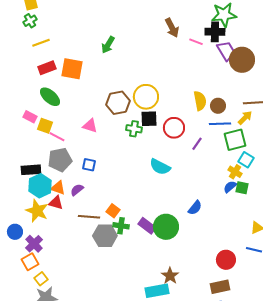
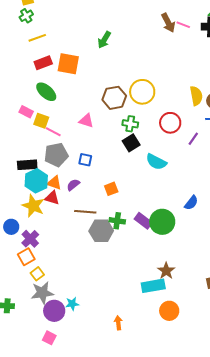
pink line: (196, 42) -> (183, 25), moved
black square: (149, 119) -> (131, 143), moved, turned -30
orange square: (113, 211) -> (111, 189), moved, turned 32

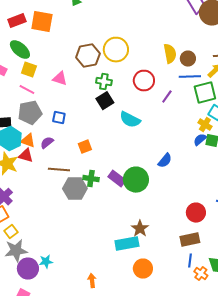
yellow square: (41, 121) -> (29, 70), moved

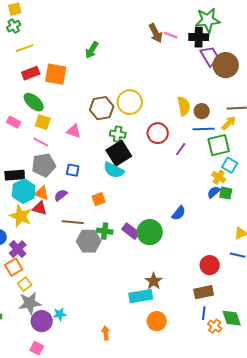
black square: (105, 101) -> (119, 153), size x1.4
cyan semicircle: (130, 120) -> (114, 170), moved

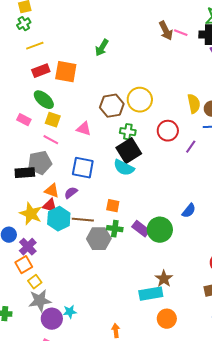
gray pentagon: (44, 165) -> (40, 163), moved
blue square: (73, 170) -> (83, 168), size x1.6
cyan hexagon: (24, 191) -> (59, 219), moved
orange square: (99, 199) -> (113, 206), moved, turned 32

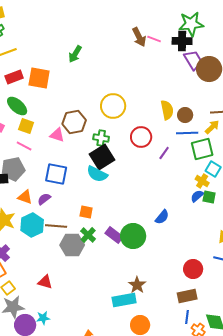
brown hexagon: (112, 106) -> (74, 122), moved
red triangle: (50, 206) -> (45, 282), moved
green cross: (115, 229) -> (88, 235), turned 35

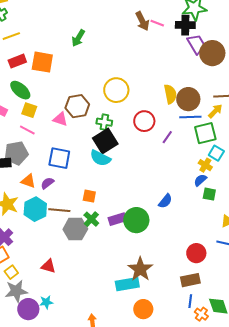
brown circle: (185, 115) -> (188, 99), size x1.5
green square: (209, 197) -> (209, 194), moved
purple rectangle: (114, 235) -> (117, 219), turned -54
brown star: (137, 285) -> (140, 269), size x1.4

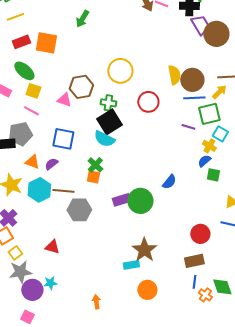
purple line: (167, 137) -> (188, 127), moved, turned 72
green cross: (91, 219) -> (95, 165), moved
cyan rectangle: (127, 284) -> (131, 265), size x0.7

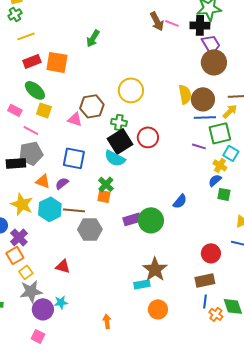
brown circle: (216, 34) -> (214, 62), moved
red circle: (148, 102) -> (148, 137), moved
pink line: (31, 111) -> (31, 130), moved

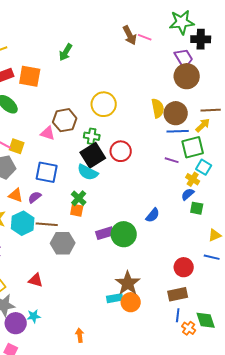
black cross: (200, 25) -> (201, 39), moved
yellow square: (44, 110) -> (17, 146), moved
orange circle: (158, 309) -> (131, 302), moved

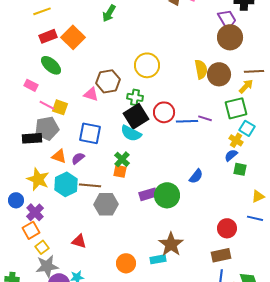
orange square: (30, 76) -> (73, 37), turned 35
blue line: (178, 131) -> (187, 121), moved
purple line: (172, 160) -> (205, 118), moved
orange circle: (131, 302) -> (126, 263), moved

